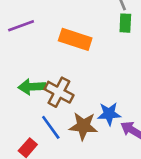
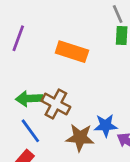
purple line: (21, 26) -> (18, 38), turned -50
blue line: (51, 127) -> (30, 131), moved

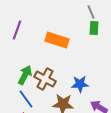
green arrow: (29, 99) -> (25, 75), turned 120
blue star: (106, 125) -> (80, 84), moved

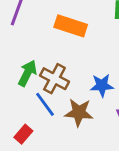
blue line: (26, 99) -> (45, 104), moved

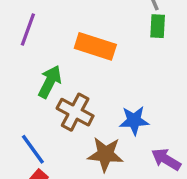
green arrow: (27, 73) -> (50, 82), moved
blue line: (45, 104) -> (33, 149), moved

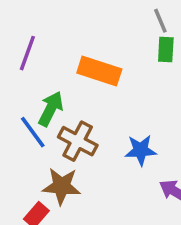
blue line: (33, 149) -> (33, 132), moved
brown star: (105, 154) -> (62, 186), moved

